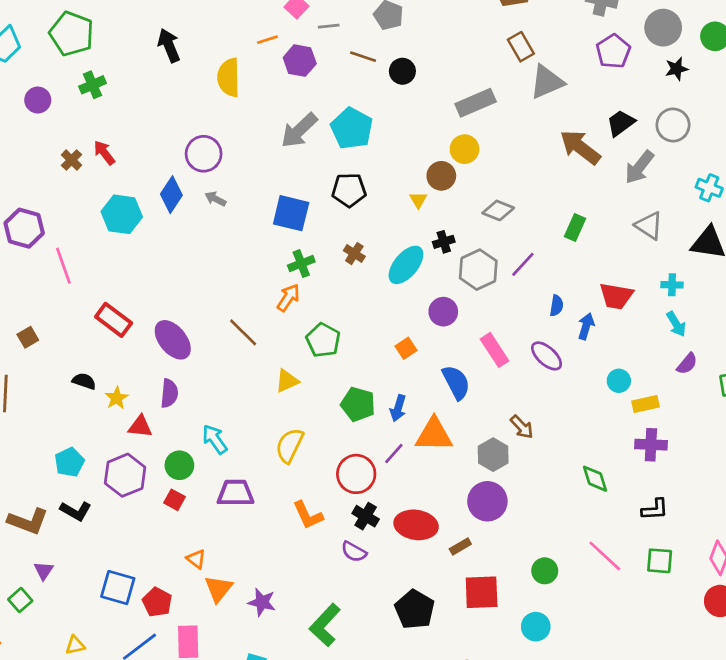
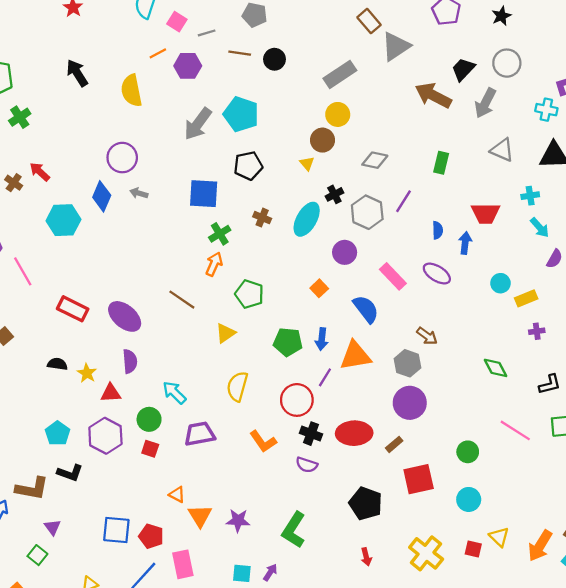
purple cross: (651, 445) -> (537, 331), size x0.6

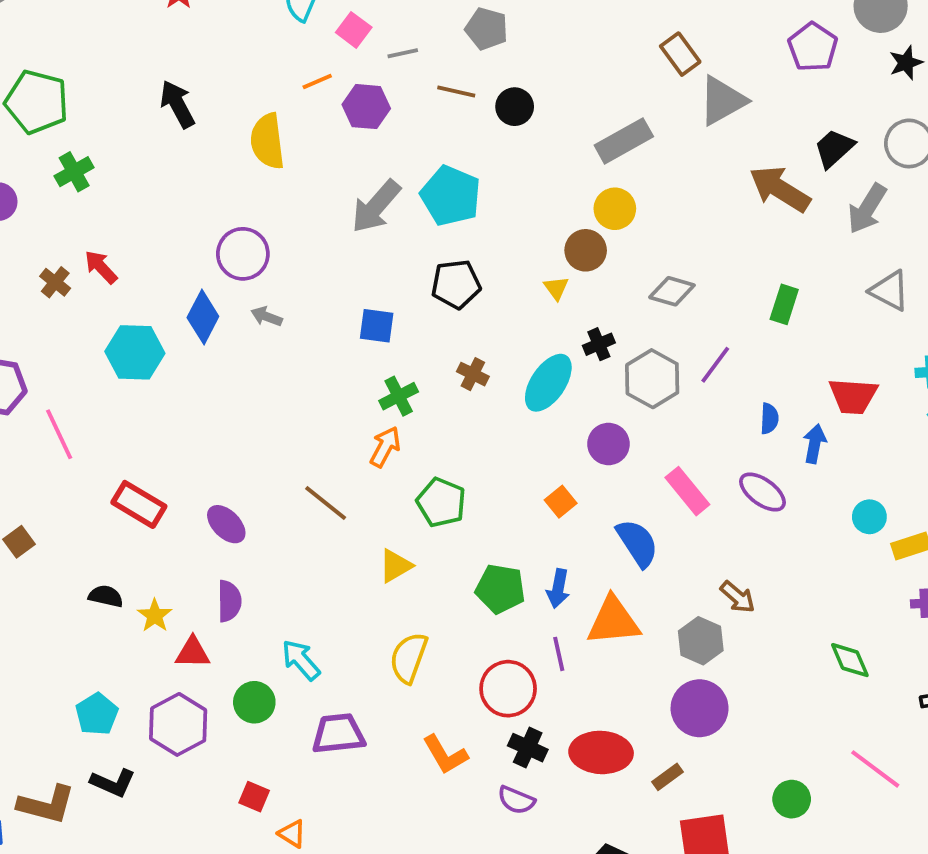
blue square: (204, 194) -> (377, 326), size x0.7
purple ellipse: (125, 316) -> (226, 524), size x0.7
purple line: (325, 377) -> (559, 654), turned -48
red square: (150, 449) -> (254, 797), moved

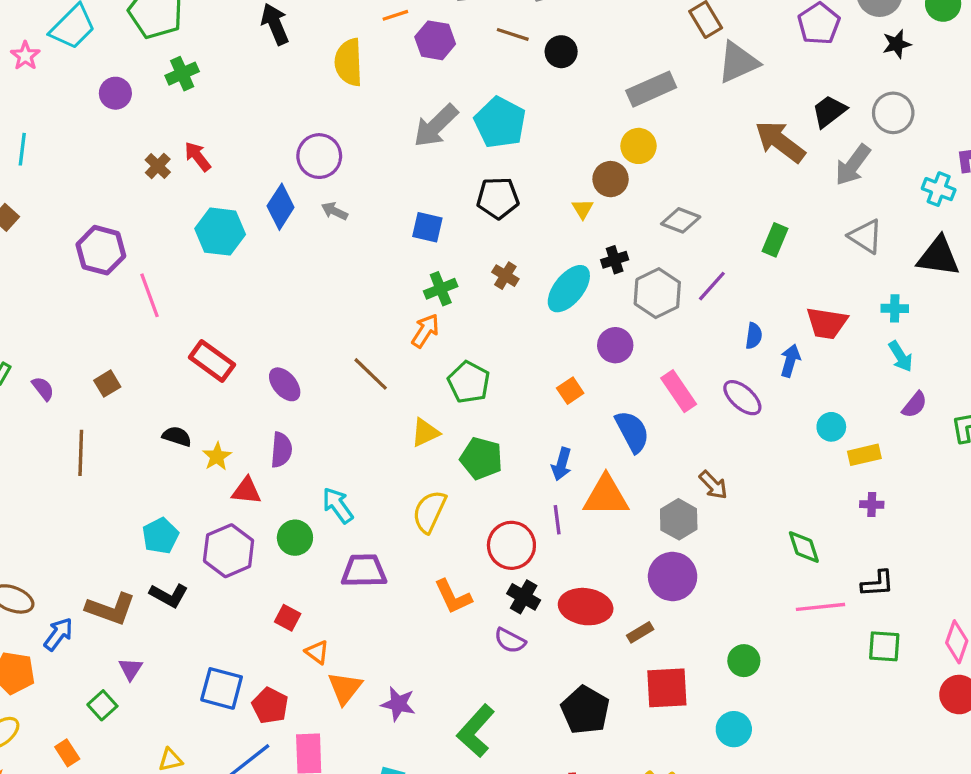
green pentagon: (500, 589) -> (481, 458), moved
pink line: (875, 769) -> (821, 607), moved, turned -48

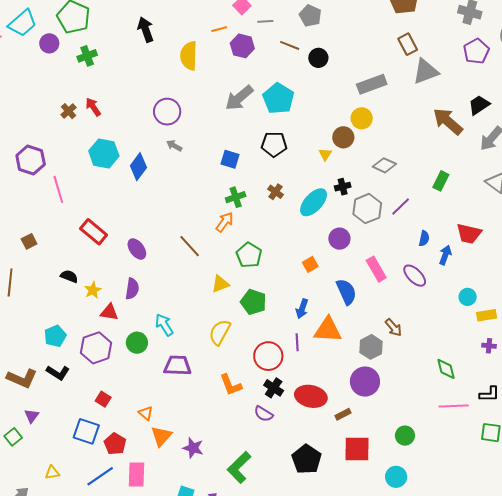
purple circle: (115, 93) -> (49, 43), moved
blue diamond: (281, 207) -> (138, 167), moved
red square: (288, 618) -> (103, 399), moved

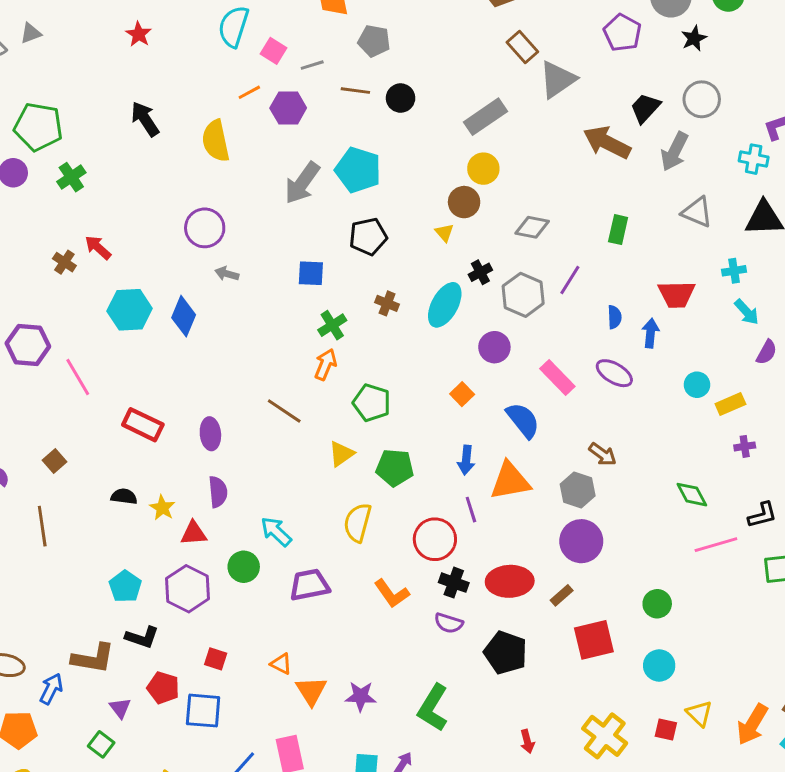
purple ellipse: (137, 249) -> (210, 434), turned 45
red pentagon: (115, 444) -> (163, 688), moved
black pentagon: (307, 459) -> (506, 653), moved

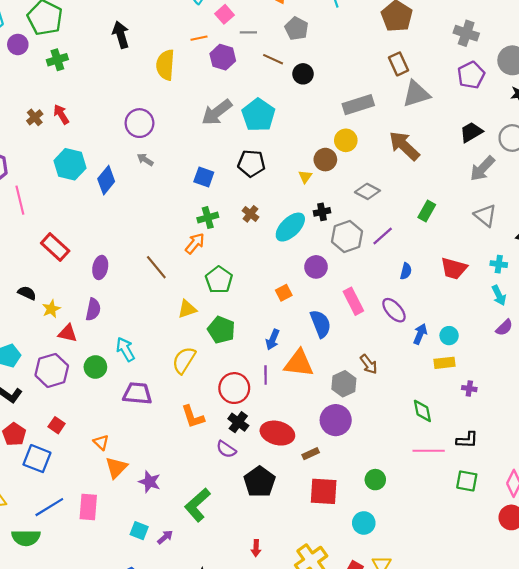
brown arrow: (607, 142) -> (404, 146), moved
blue arrow: (651, 333) -> (420, 334), moved
yellow rectangle: (730, 404) -> (444, 363), moved

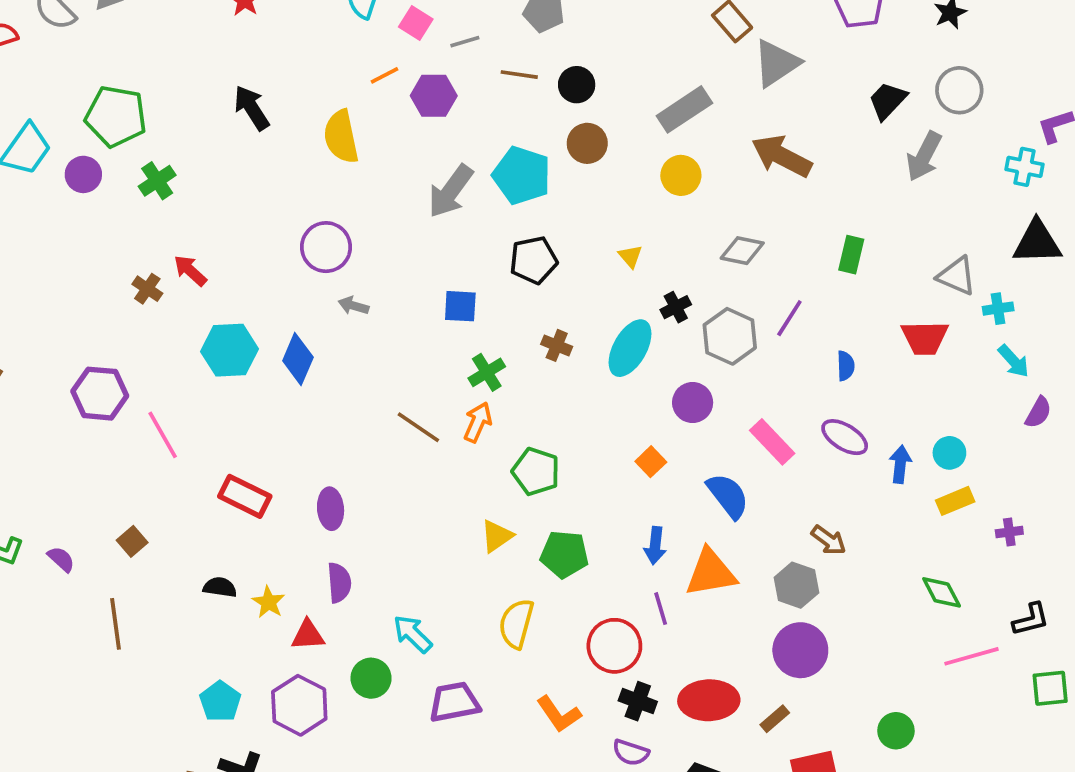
brown circle: (325, 160) -> (587, 143), moved
gray triangle: (485, 215) -> (957, 276), moved
brown line: (156, 267) -> (418, 427), moved

